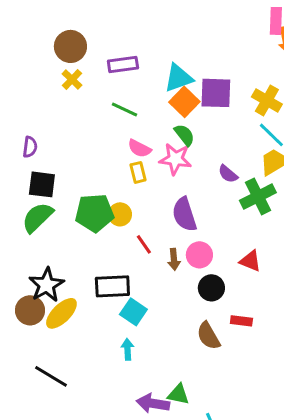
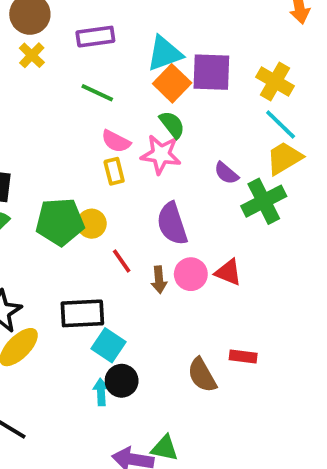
red triangle: (250, 261) -> (228, 272), moved
black circle: (211, 288) -> (122, 381), moved

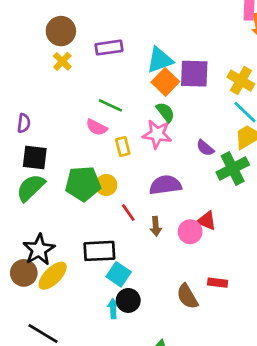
green line: (97, 93) -> (110, 105), moved
pink semicircle: (116, 141) -> (97, 127), moved
purple semicircle: (172, 224) -> (165, 185), turned 100
pink circle: (191, 274) -> (190, 232), moved

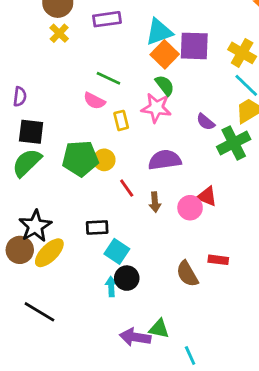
black rectangle: (99, 251) -> (97, 227), size x0.7

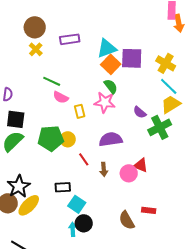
green line: (108, 78) -> (52, 81), moved

